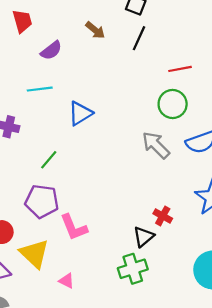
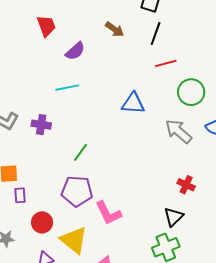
red line: (180, 69) -> (166, 63), moved
blue triangle: (80, 113) -> (133, 103), moved, turned 40
red cross: (163, 216) -> (186, 185), moved

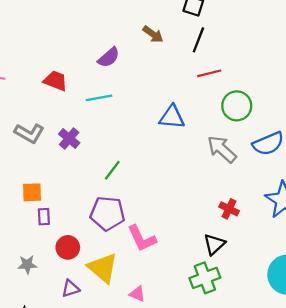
red trapezoid: (46, 26) -> (55, 81), moved, turned -50
purple cross: (41, 125) -> (69, 138), turned 30

